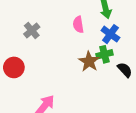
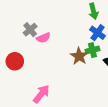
pink semicircle: (78, 25) -> (43, 38), moved, turned -104

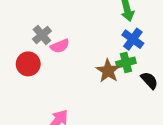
red circle: (15, 61) -> (28, 64), moved

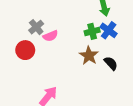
green cross: (126, 63) -> (92, 31), moved
black semicircle: (149, 80) -> (111, 63), moved

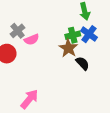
brown star: (89, 56) -> (68, 48), moved
black semicircle: (111, 63) -> (83, 63), moved

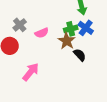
pink semicircle: (32, 39) -> (42, 33), moved
pink arrow: (29, 99) -> (31, 72), moved

